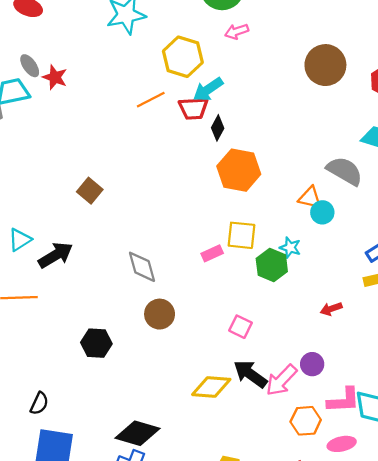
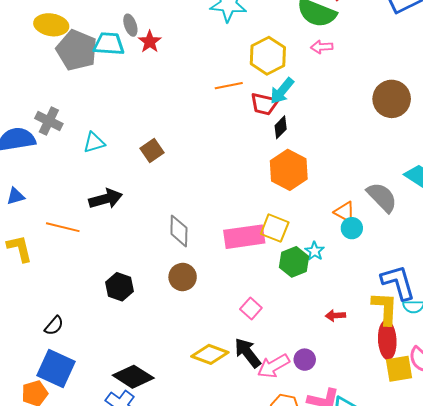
cyan arrow: (208, 89) -> (282, 91), turned -32
cyan triangle: (20, 240) -> (94, 143), moved
pink rectangle: (212, 253) -> (244, 237), size x2.0

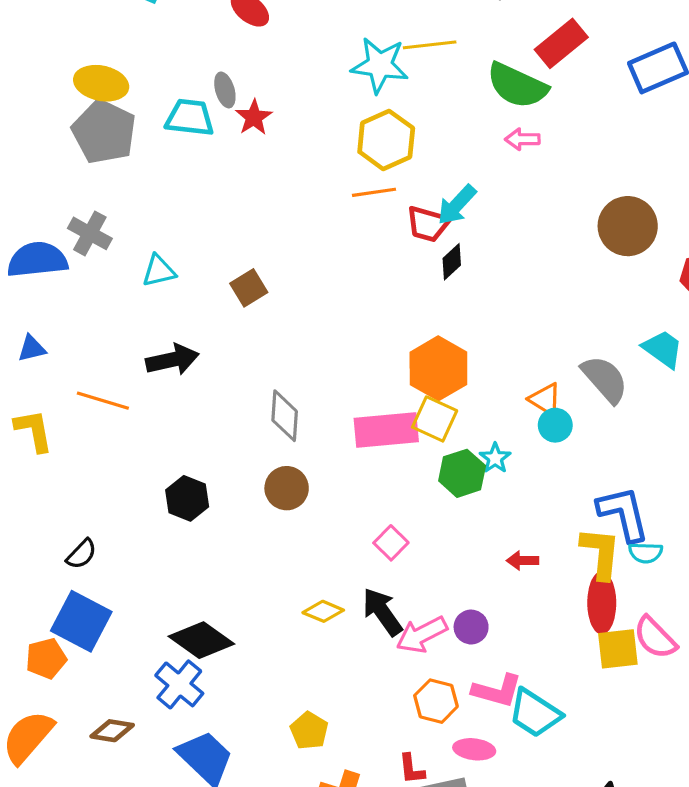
gray pentagon: (77, 50) -> (104, 132), moved
yellow hexagon: (268, 56) -> (386, 140), moved
orange hexagon: (289, 170) -> (438, 368), moved
yellow diamond: (210, 354) -> (323, 611), size x0.7

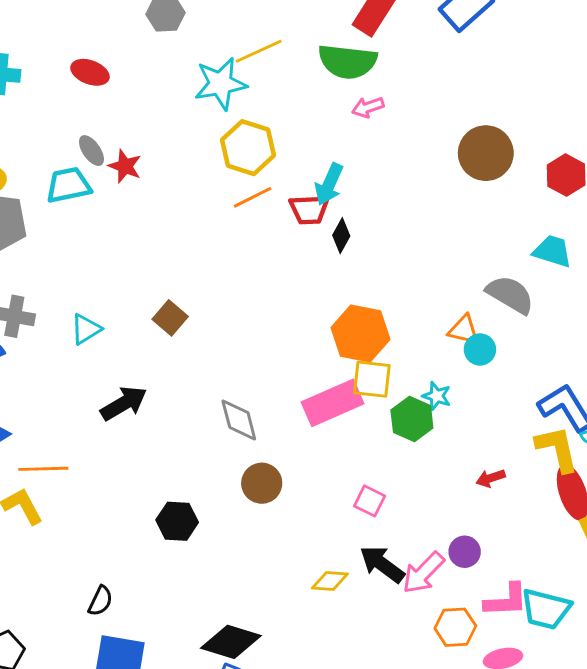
orange line: (103, 401) -> (43, 469), moved

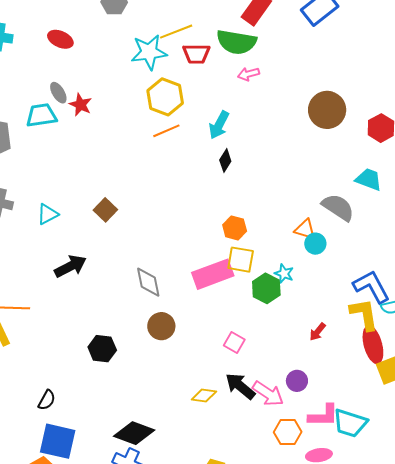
red trapezoid: (309, 209) -> (196, 54), moved
orange hexagon: (361, 333) -> (235, 228), size x0.6
red arrow: (491, 478) -> (318, 332), turned -36
pink arrow: (423, 573) -> (268, 394), turned -104

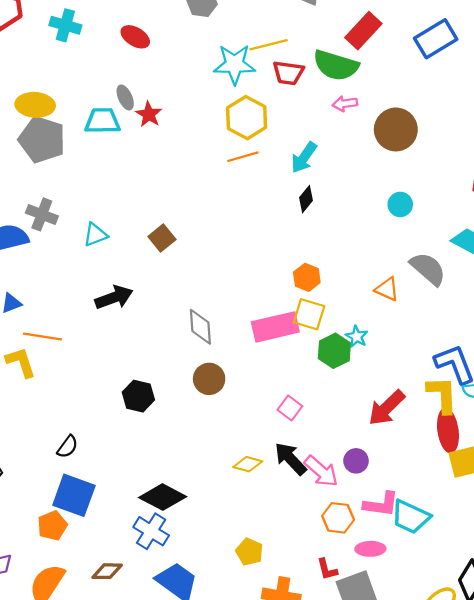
brown circle: (327, 110) -> (396, 129), moved
cyan circle: (315, 244) -> (400, 204), moved
red arrow: (318, 332) -> (387, 408), size x1.8

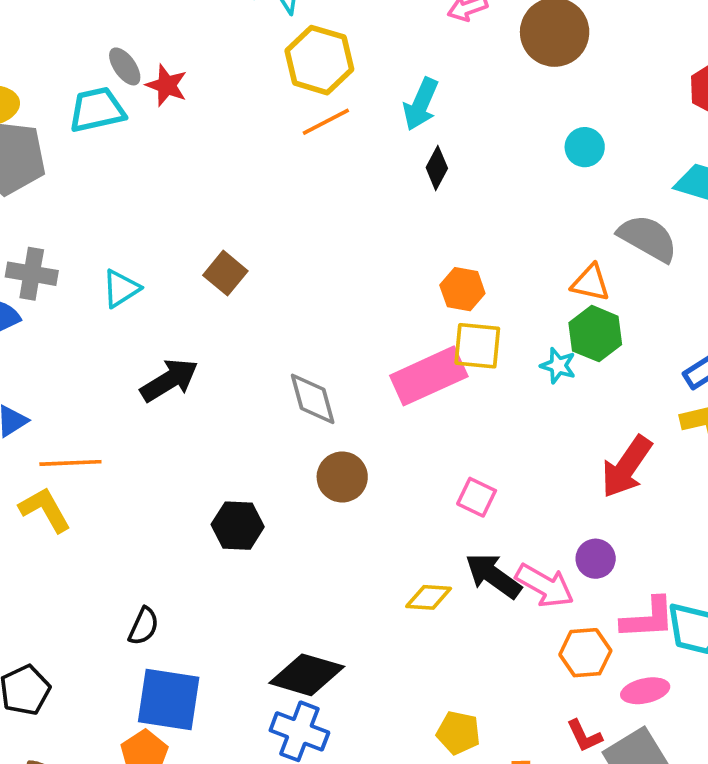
green hexagon: (334, 351) -> (595, 334), moved

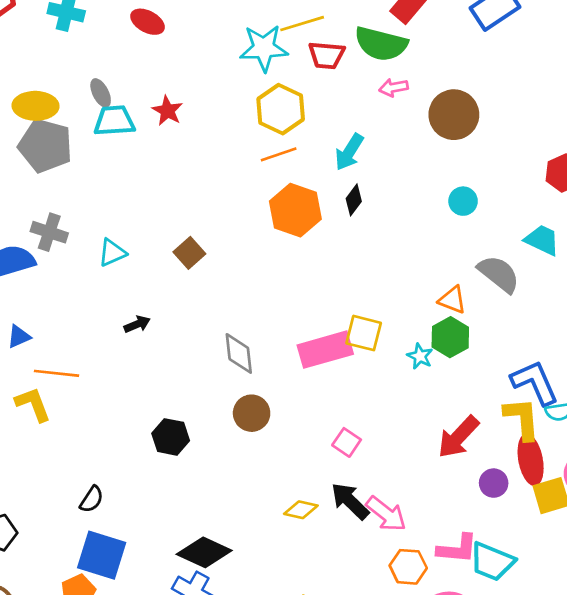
gray ellipse: (125, 66) -> (101, 93), moved
orange hexagon: (462, 289) -> (295, 210), moved, size x1.6
black arrow: (169, 380) -> (137, 324), size x0.6
purple circle: (596, 559) -> (494, 483), moved

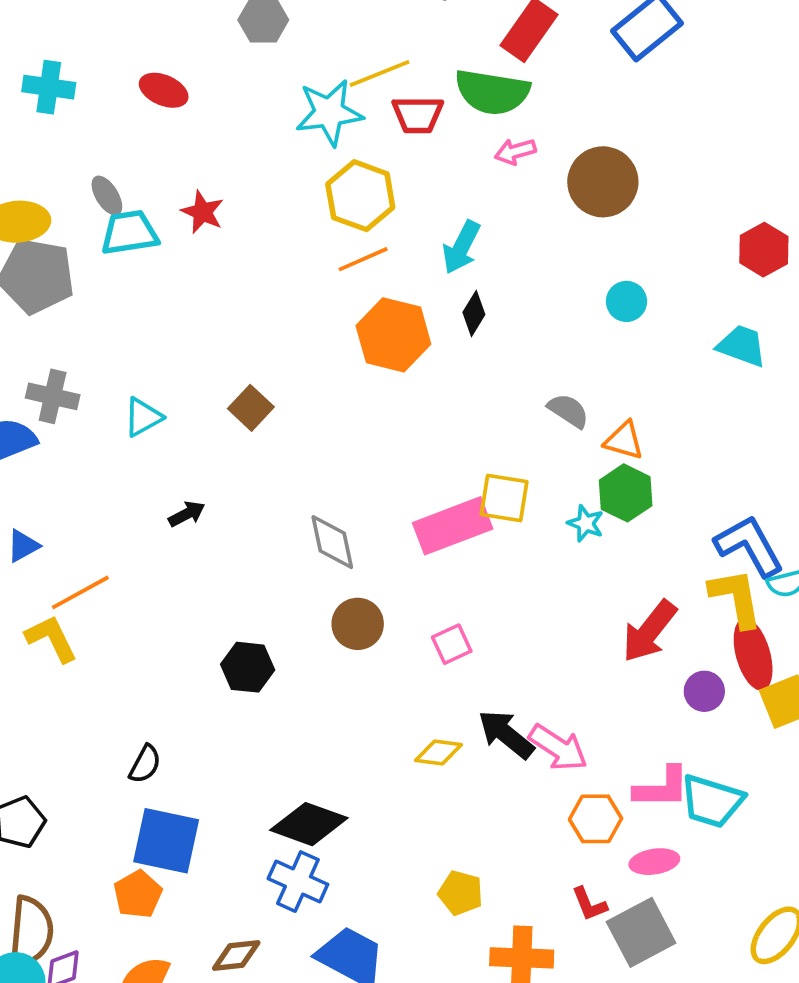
gray semicircle: (499, 274) -> (568, 411), moved, size x0.7
orange line: (57, 373) -> (80, 592), turned -30
pink square: (347, 442) -> (452, 644), moved, turned 36

